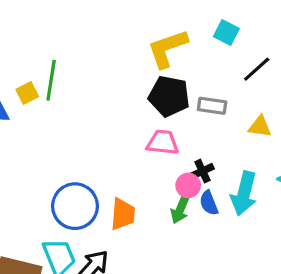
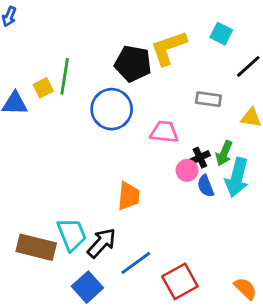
black pentagon: (169, 96) -> (133, 64), moved
blue circle: (75, 206) -> (112, 109), moved
green arrow: (180, 209) -> (224, 153), moved

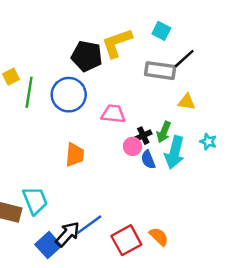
green line: (65, 76) -> (29, 92), moved
gray rectangle: (208, 99) -> (160, 71), moved, size x1.4
orange trapezoid: (129, 196) -> (75, 155), moved
black arrow: (102, 243) -> (68, 234), moved
orange semicircle: (245, 289) -> (159, 237), moved

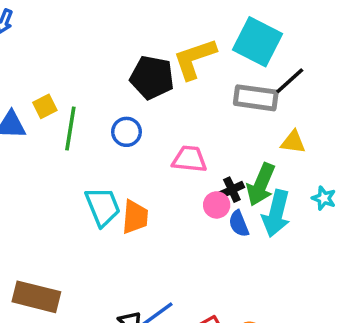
cyan square: (161, 31) -> (257, 42), size x1.8
blue circle: (69, 95) -> (127, 132), size x0.6
green arrow: (164, 132) -> (261, 185), size x1.4
cyan trapezoid: (35, 201) -> (103, 207), moved

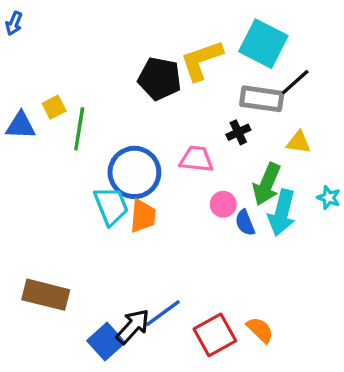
blue circle: (127, 132) -> (134, 172), moved, size x1.8
black cross: (232, 190) -> (238, 132), moved

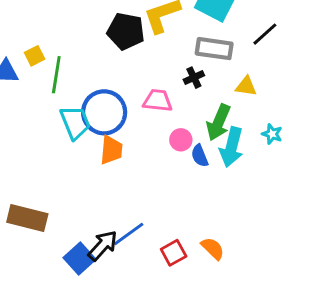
black line: (295, 82) -> (265, 34), moved
cyan trapezoid: (111, 206) -> (75, 122), moved
red square: (215, 335) -> (174, 253), size x0.7

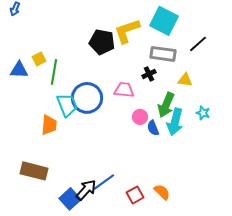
orange trapezoid: (111, 150) -> (49, 125), moved

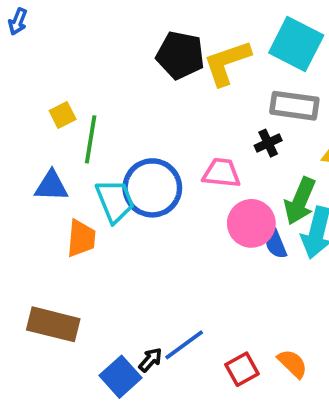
black pentagon: (102, 42) -> (180, 55), moved
blue triangle: (19, 70) -> (51, 186), moved
pink circle: (140, 117) -> (251, 223), size x1.6
black arrow: (86, 190) -> (150, 360), size x0.6

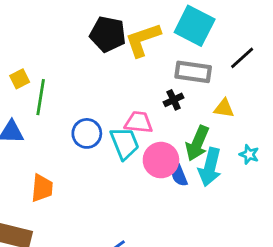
blue circle: (152, 188) -> (87, 133), size x0.7
cyan trapezoid: (115, 201) -> (125, 143), moved
orange trapezoid: (81, 238) -> (42, 188), moved

